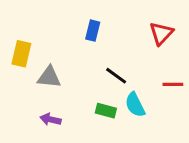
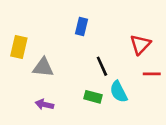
red triangle: (161, 33) -> (140, 44), moved
black line: (116, 76) -> (102, 66), turned 30

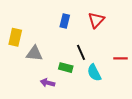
red triangle: (140, 44) -> (96, 20), moved
green rectangle: (93, 97) -> (66, 68), moved
purple arrow: (44, 105) -> (48, 83), moved

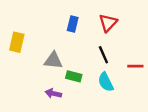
black line: (81, 52) -> (103, 55), moved
gray triangle: (34, 53) -> (53, 60), moved

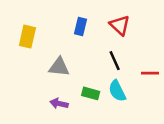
red triangle: (108, 23) -> (120, 25), turned -30
yellow rectangle: (17, 42) -> (27, 37), moved
green rectangle: (74, 76) -> (91, 93), moved

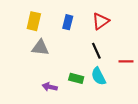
red triangle: (120, 25) -> (101, 21), turned 42
yellow rectangle: (27, 37) -> (34, 21), moved
gray triangle: (59, 67) -> (40, 48), moved

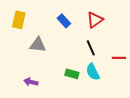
yellow rectangle: (34, 21) -> (19, 20), moved
blue rectangle: (68, 22) -> (64, 21), turned -56
purple arrow: (50, 87) -> (31, 82), moved

